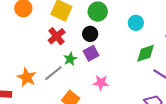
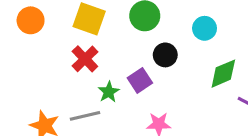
black circle: (90, 34) -> (165, 55), moved
gray line: (53, 73) -> (85, 116), turned 30

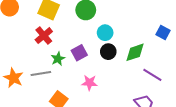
cyan circle: (205, 28) -> (105, 33), moved
black circle: (165, 55) -> (108, 52), moved

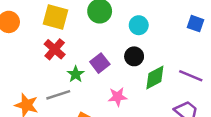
cyan circle: (105, 33) -> (139, 25), moved
green diamond: (135, 52) -> (155, 78), moved

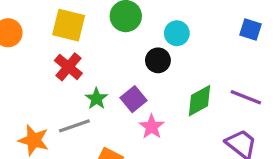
black circle: (134, 56) -> (158, 60), moved
purple square: (100, 63) -> (133, 99), moved
pink star: (118, 97) -> (152, 127), turned -30

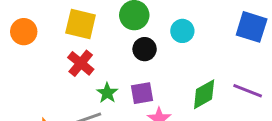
blue square: (251, 29) -> (252, 27), size x1.5
black circle: (158, 60) -> (145, 49), moved
purple square: (133, 99) -> (142, 93), turned 30

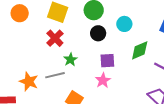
purple square: (142, 93) -> (107, 61), moved
green diamond: (204, 94) -> (140, 50), moved

